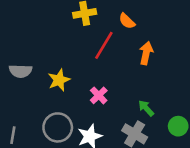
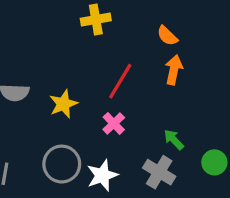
orange semicircle: (127, 21) -> (167, 36), moved
red line: (104, 45) -> (120, 81), moved

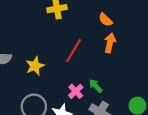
pink cross: (114, 123) -> (76, 91), moved
green arrow: (174, 140) -> (96, 86), moved

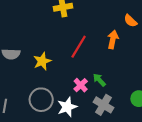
orange semicircle: (106, 20) -> (130, 21), moved

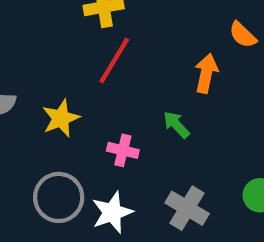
red line: (79, 47) -> (114, 60), moved
green arrow: (99, 80) -> (176, 125), moved
pink cross: (81, 85) -> (123, 150), moved, turned -32

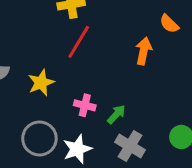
green arrow: (176, 125) -> (116, 114), moved, turned 85

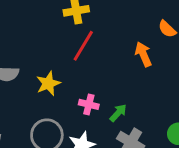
orange arrow: (144, 51) -> (143, 54), turned -35

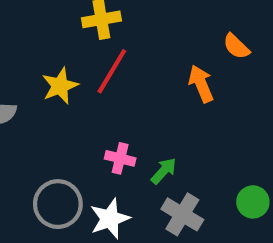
yellow star: (48, 83) -> (60, 86), moved

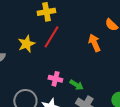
green arrow: (164, 171) -> (76, 85), turned 80

